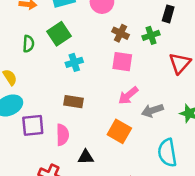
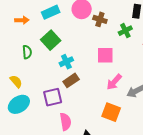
brown cross: (121, 33) -> (100, 19), moved
brown rectangle: (74, 102) -> (71, 80), moved, turned -35
purple square: (33, 125) -> (53, 97), moved

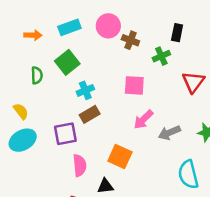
orange square: (111, 112) -> (120, 156), moved

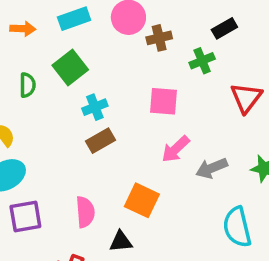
black rectangle: (177, 33) -> (224, 28), turned 48
brown cross: (130, 40) -> (159, 38), turned -36
purple square: (65, 134) -> (25, 216), moved

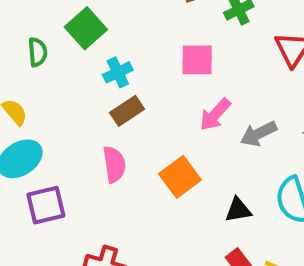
orange square: (142, 200) -> (180, 177), turned 32
pink semicircle: (85, 212) -> (114, 164), moved
black triangle: (121, 242) -> (238, 210), moved

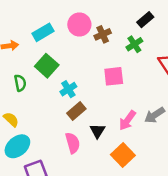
pink arrow: (215, 115) -> (127, 120), moved
orange square: (180, 177) -> (123, 155), moved
black triangle: (238, 210) -> (98, 131), moved, turned -42

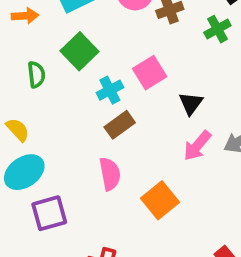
pink square: (114, 76) -> (150, 73), moved, turned -30
black triangle: (98, 131) -> (191, 103), moved
orange square: (123, 155) -> (160, 200), moved

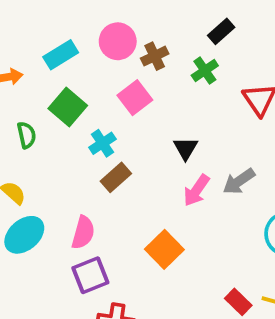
pink square: (150, 73) -> (135, 98), moved
pink semicircle: (110, 174) -> (83, 233), moved, turned 32
purple square: (49, 213) -> (90, 275), moved

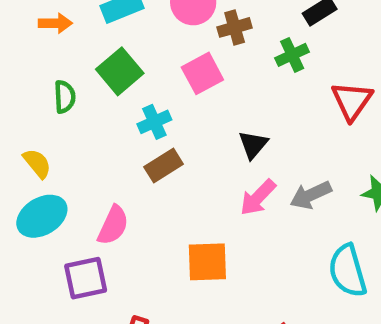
orange square: (164, 249) -> (207, 262), turned 33
purple square: (90, 275) -> (86, 278), moved

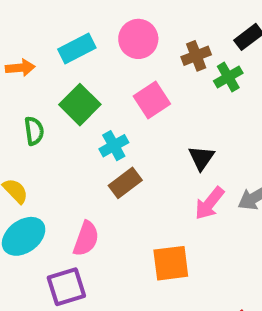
brown cross: (235, 27) -> (196, 56), moved

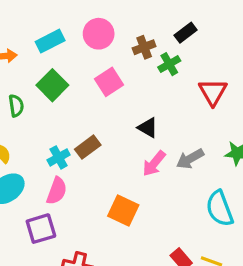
cyan cross: (114, 146) -> (59, 157), moved
black triangle: (201, 158) -> (148, 128), turned -35
orange square: (171, 263) -> (123, 210), turned 32

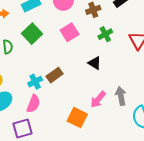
green cross: (169, 64) -> (105, 34), moved
gray arrow: (190, 159) -> (121, 96), moved, turned 108
pink arrow: (154, 163) -> (98, 100), moved

